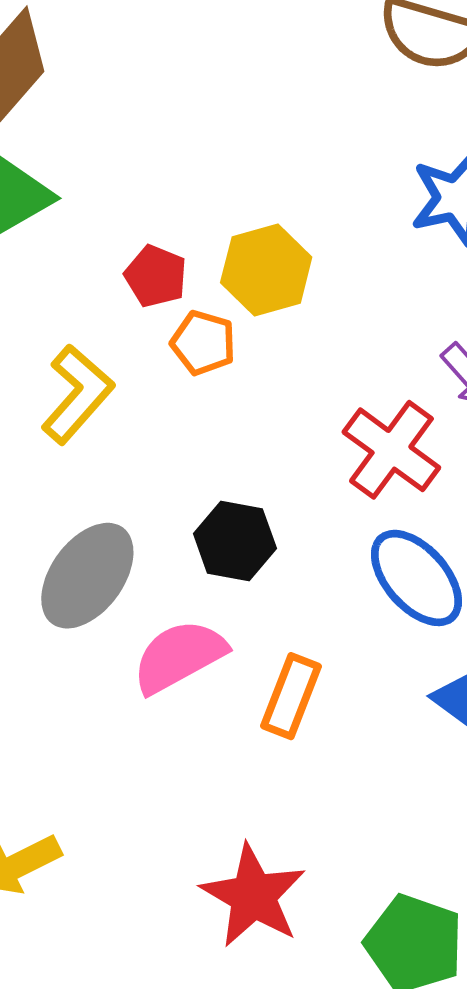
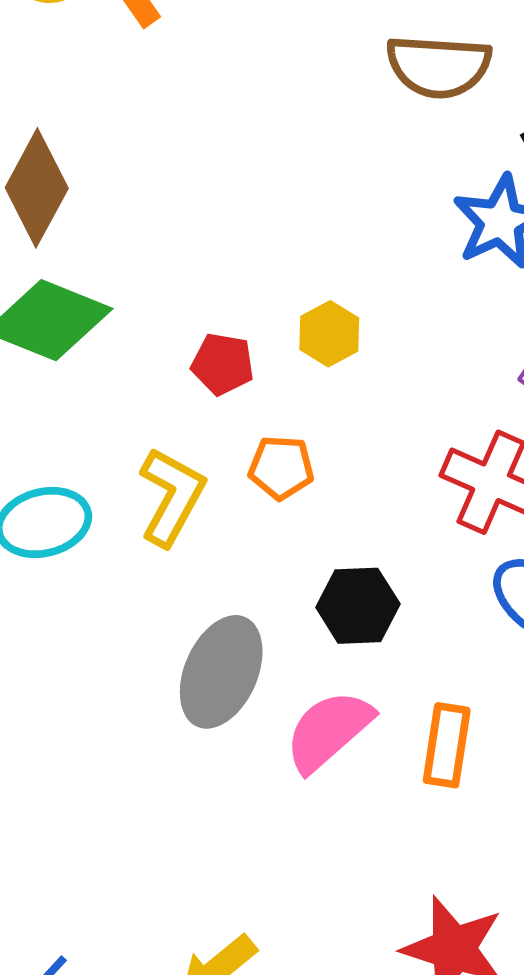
yellow hexagon: (266, 270) -> (329, 334), size x0.7
orange pentagon: (203, 343) -> (281, 467), moved

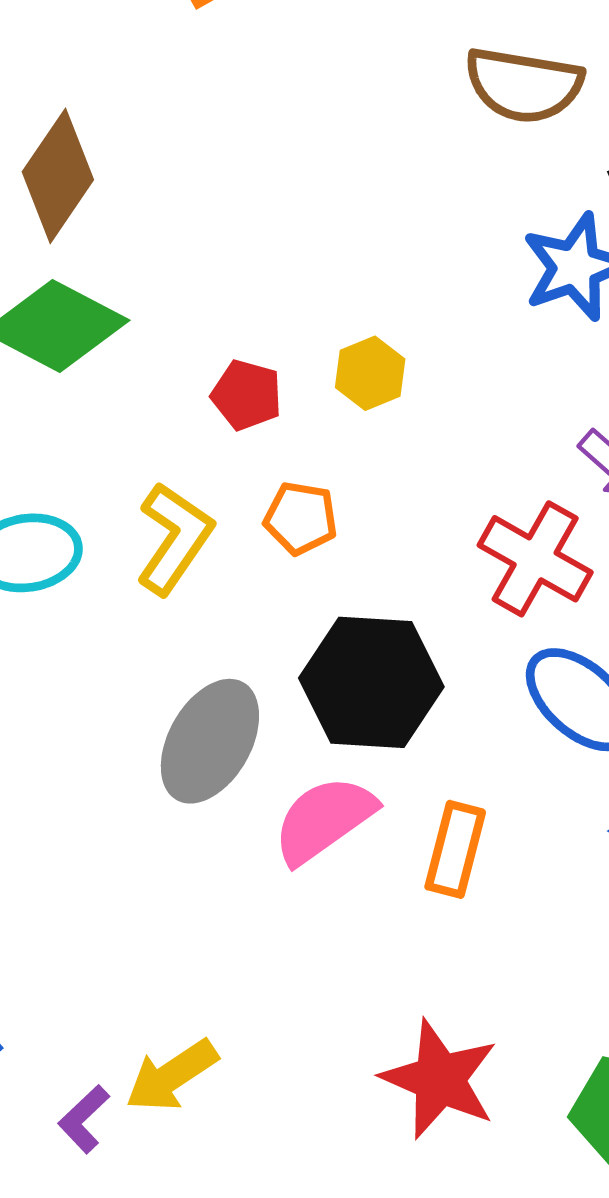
black hexagon: (358, 606) -> (371, 682), size x1.5

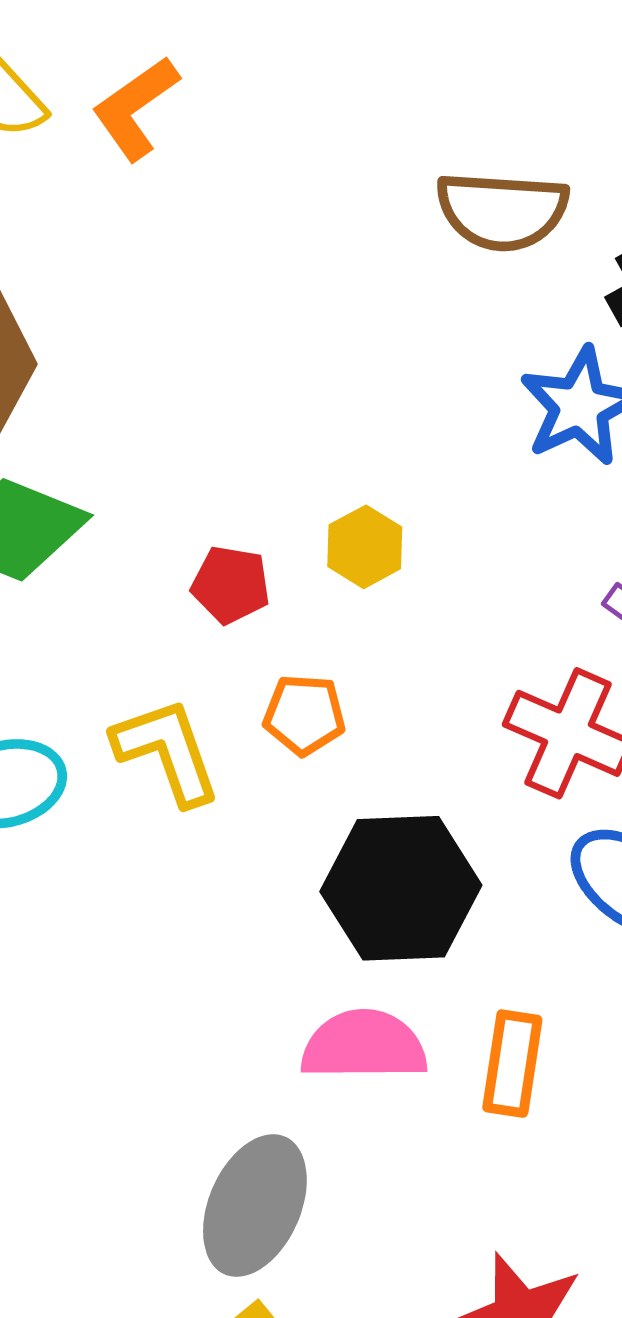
yellow L-shape: (174, 538) -> (167, 751), turned -48
gray ellipse: (210, 741) -> (255, 1206), moved
pink semicircle: (324, 820) -> (364, 1045), turned 41

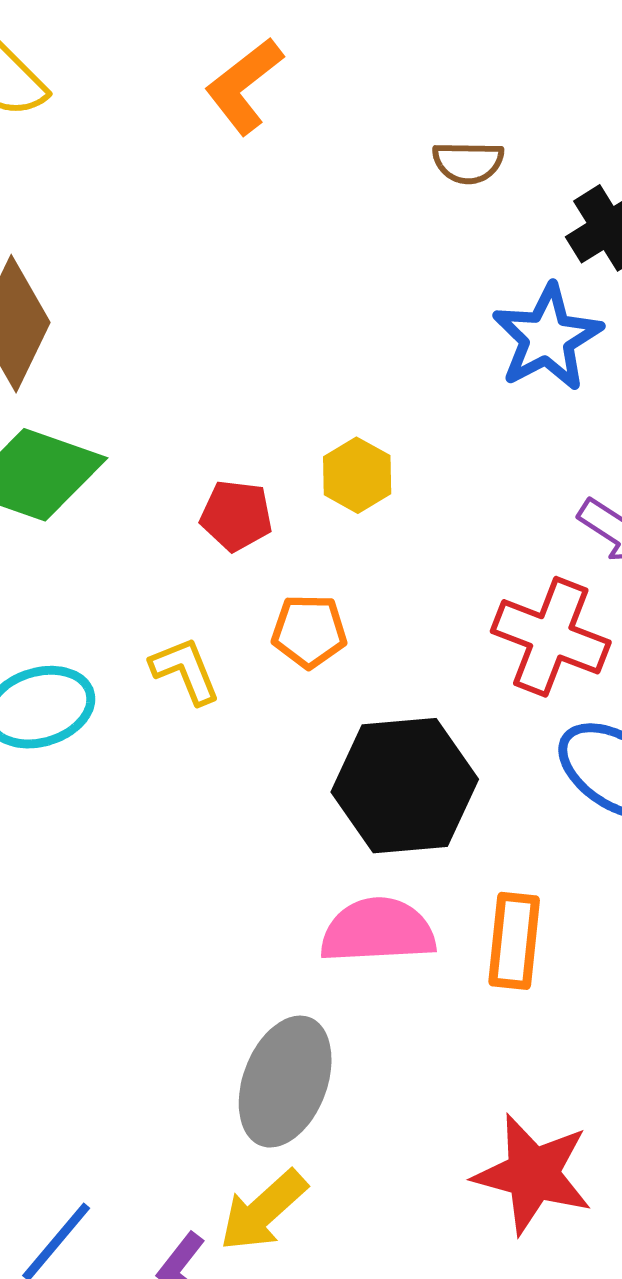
orange L-shape: (135, 108) -> (244, 86), moved
brown semicircle: (502, 211) -> (468, 162), size x0.6
yellow L-shape: (167, 751) -> (185, 670), size x0.7

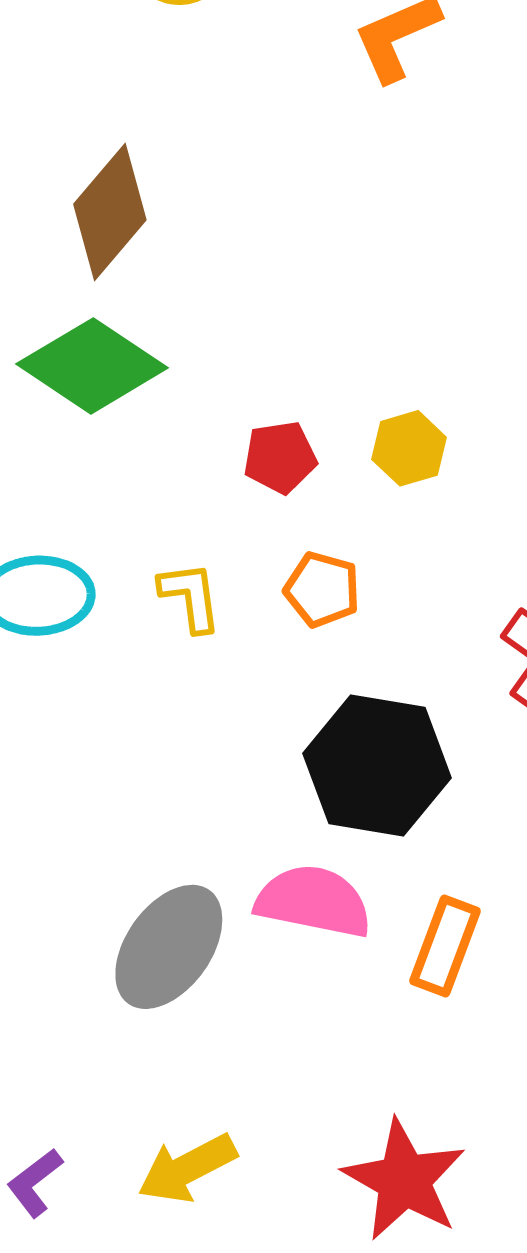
red pentagon: (236, 516) -> (280, 457), turned -30
gray ellipse: (285, 1082) -> (169, 947), moved
yellow arrow: (263, 1211) -> (187, 1168), moved

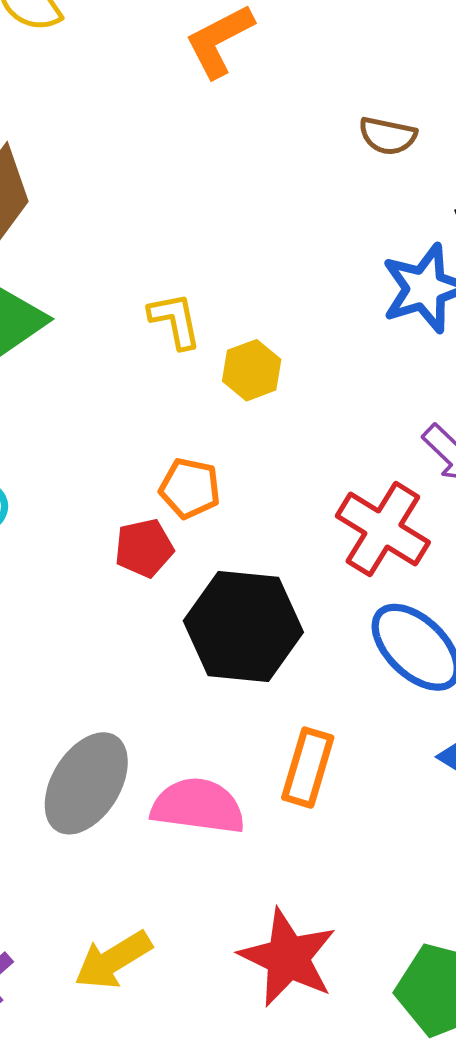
red pentagon: (280, 457) -> (144, 548), moved
yellow L-shape: (190, 597) -> (175, 320), moved
pink semicircle: (314, 901) -> (198, 806), moved

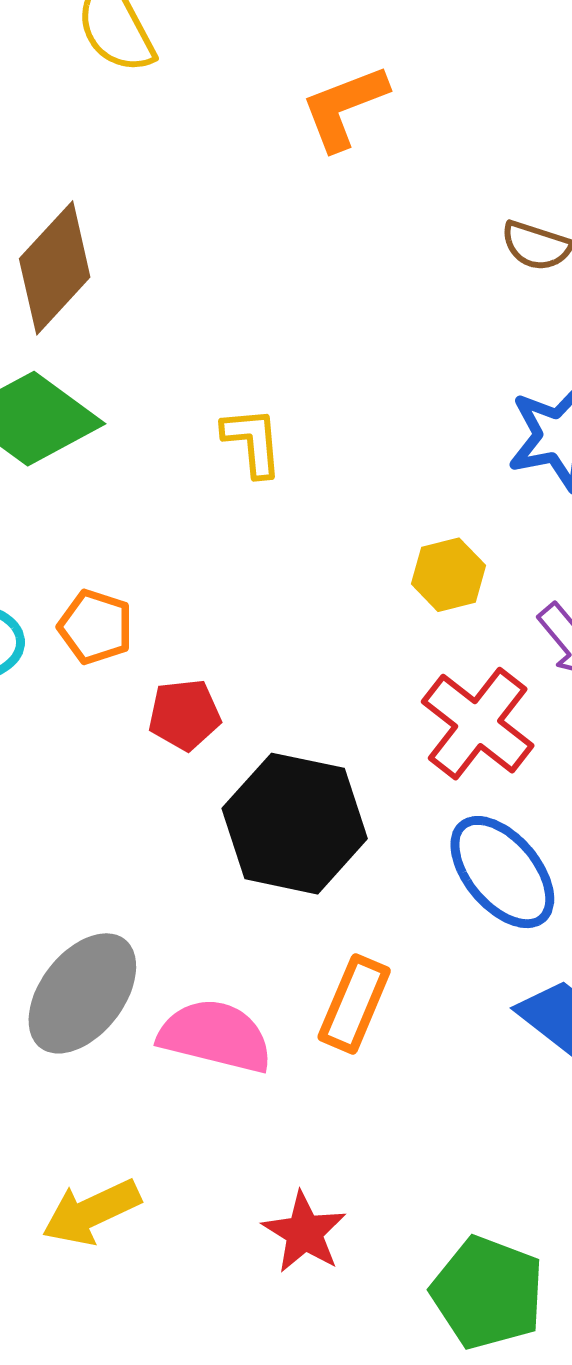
yellow hexagon: (252, 370) -> (448, 575), moved
orange pentagon: (190, 488) -> (95, 627), moved
red star: (288, 958) -> (304, 1233), size x0.7

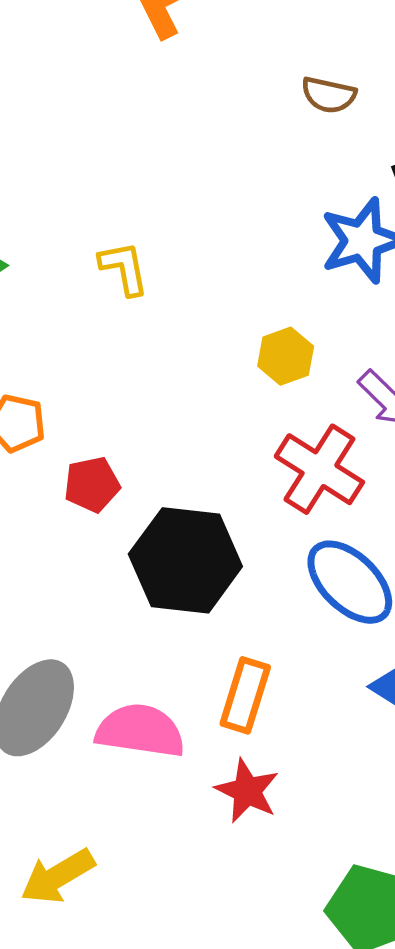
red star: (304, 1233) -> (247, 791), moved

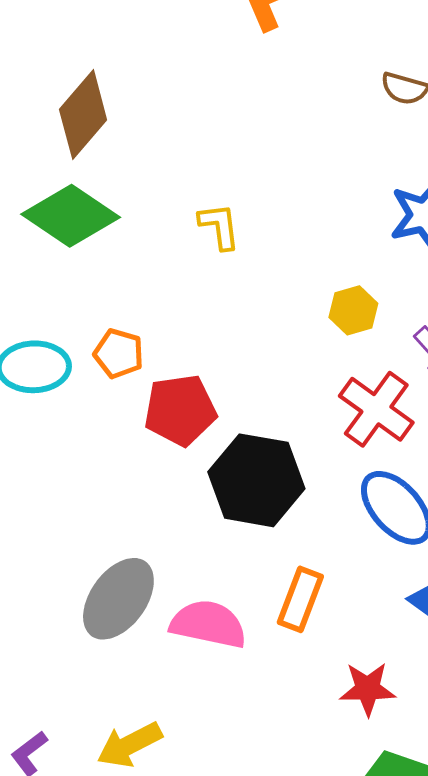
red pentagon: (92, 484) -> (180, 410), size x1.5
red star: (247, 791) -> (368, 689), moved, turned -30

